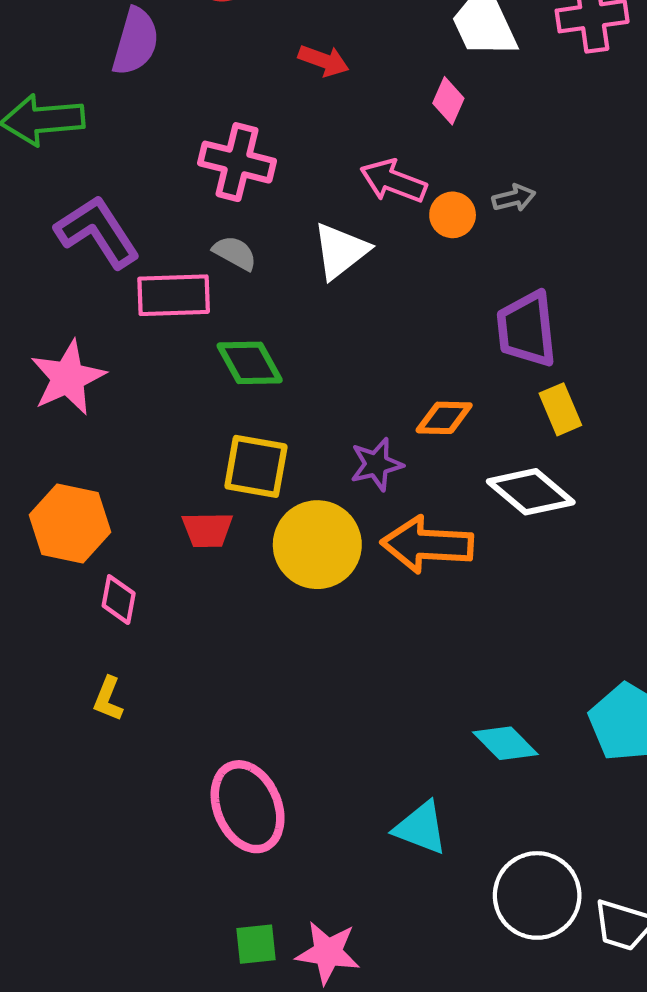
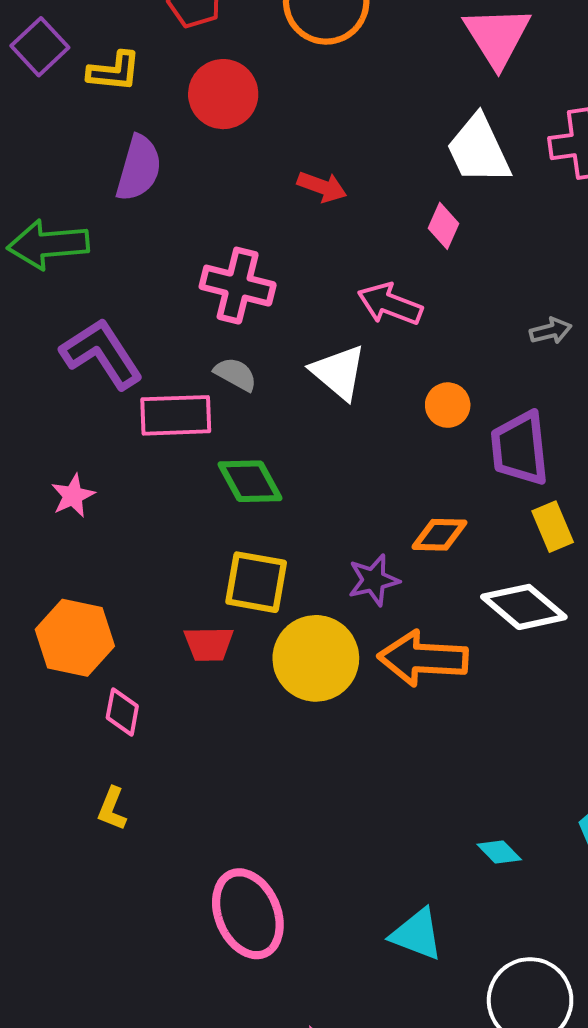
gray arrow: (514, 198) -> (551, 331), moved
orange circle: (453, 215) -> (448, 405), moved
white triangle: (341, 251) -> (339, 372), turned -42
pink star: (68, 378) -> (73, 496), size x0.6
cyan diamond: (505, 743) -> (499, 852), size x0.7

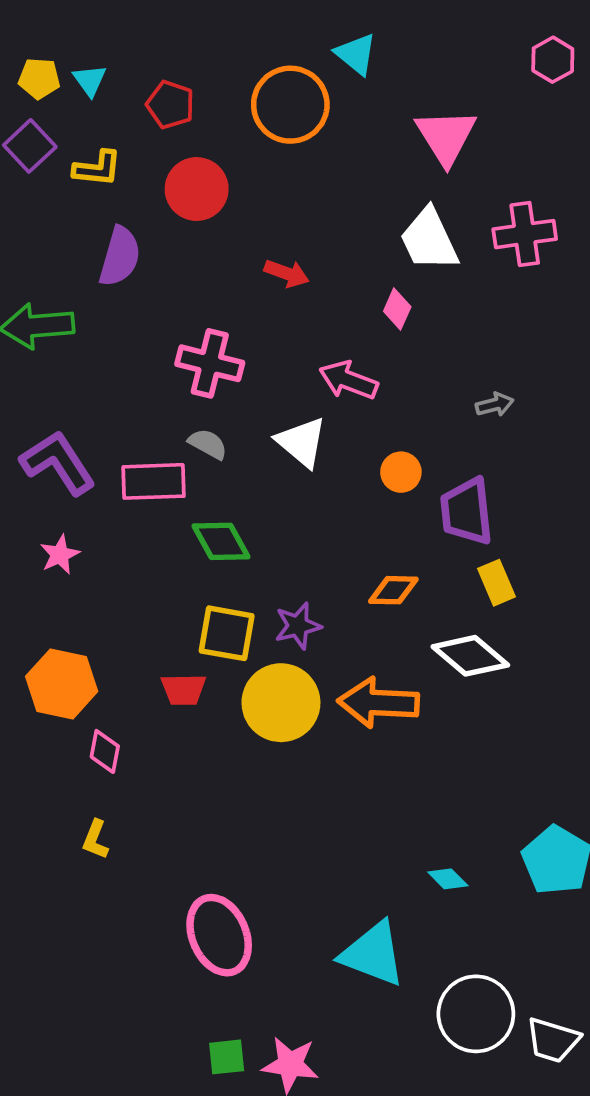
purple L-shape: (102, 354) -> (58, 463), moved
purple star: (374, 580) -> (298, 626), moved
cyan triangle: (417, 934) -> (373, 954), size x1.4

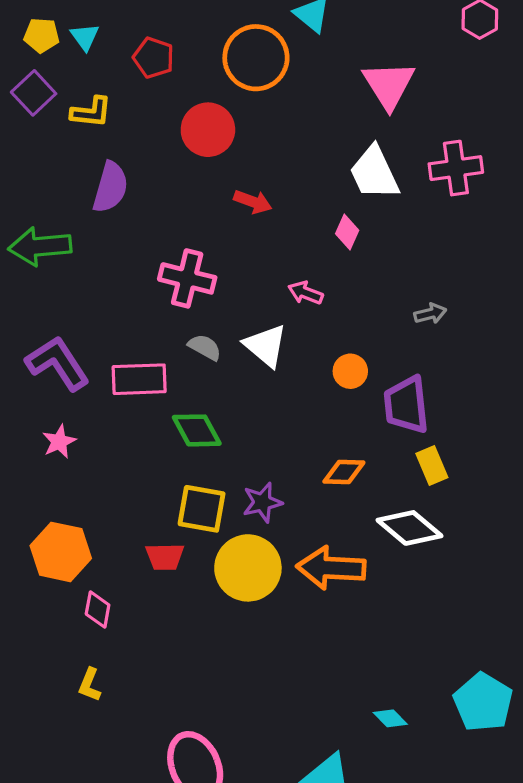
red circle: (197, 189) -> (208, 130), moved
pink arrow: (348, 380) -> (306, 293), size x0.7
gray semicircle: (208, 444) -> (205, 347), moved

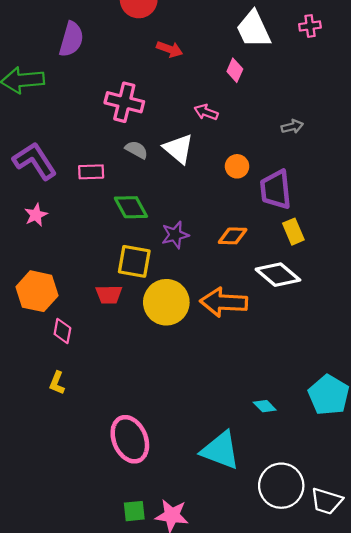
pink cross: (456, 168) -> (310, 26), size x0.6
pink rectangle: (139, 379) -> (91, 172), size x0.7
purple star: (262, 502) -> (175, 235), moved

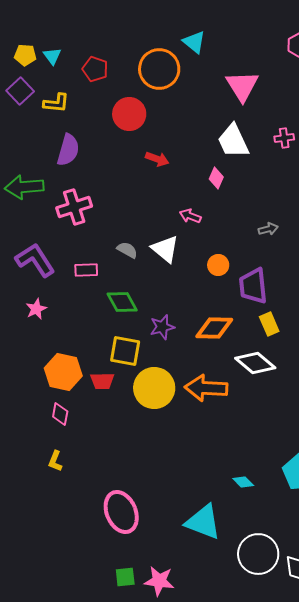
pink cross: (124, 102) -> (74, 207), moved, turned -32
orange diamond: (233, 236) -> (214, 328), size x1.4
orange hexagon: (37, 291) -> (63, 372), moved

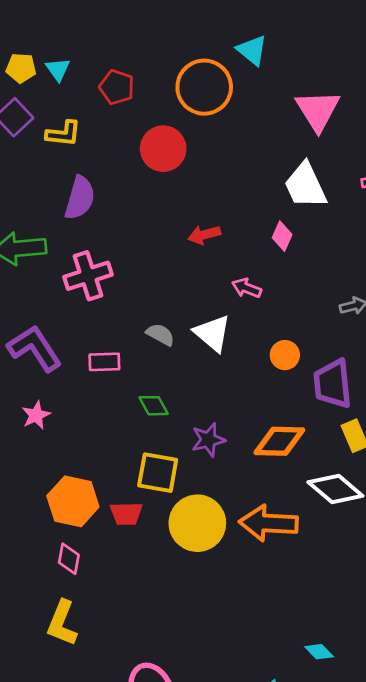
red arrow: (157, 159) -> (204, 235), moved, turned 145
green diamond: (122, 302) -> (154, 406), size x0.7
yellow L-shape: (55, 461) -> (62, 623), size x1.6

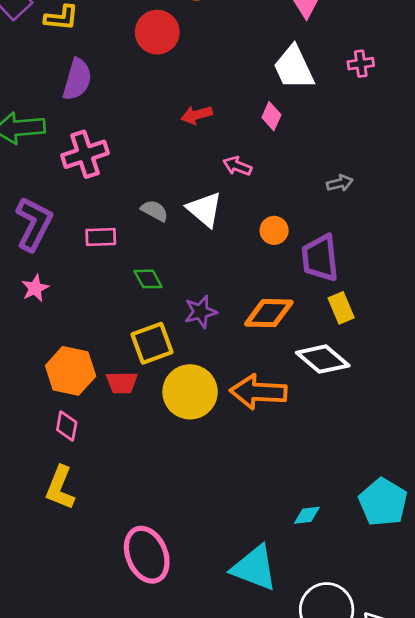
purple L-shape: (35, 348) -> (34, 224), turned 60
yellow square: (158, 473) -> (152, 343), turned -30
cyan diamond: (319, 652) -> (307, 515), turned -52

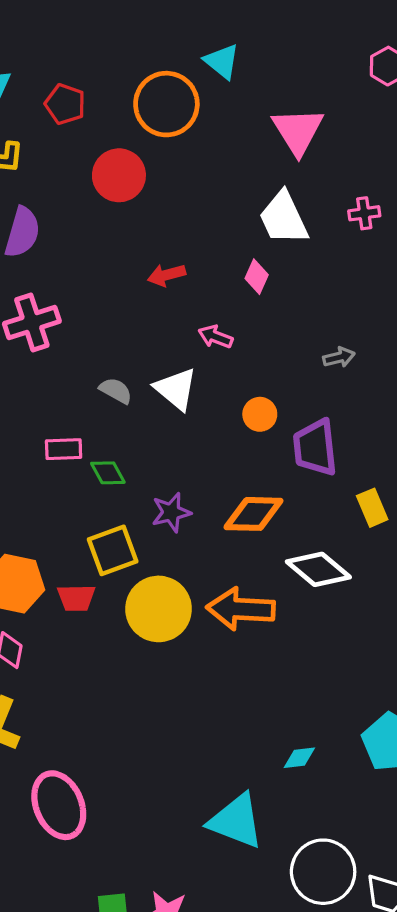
pink rectangle: (101, 237) -> (64, 449), moved
yellow rectangle: (341, 308) -> (372, 508), moved
pink ellipse: (147, 555) -> (59, 805), moved

